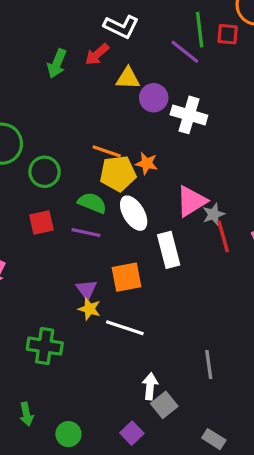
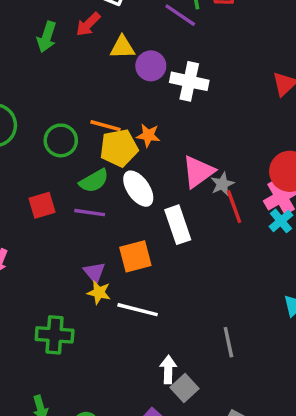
green circle: (45, 172) -> (61, 140), moved
green semicircle: (92, 203) -> (94, 181), turned 132

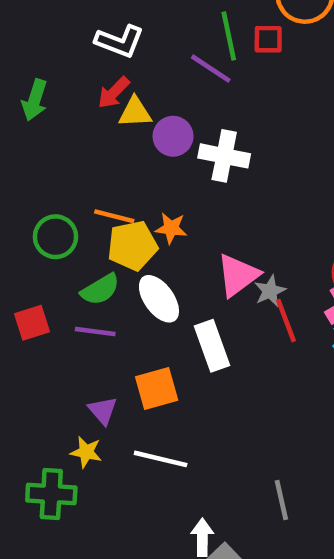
red arrow: (88, 24) -> (114, 93), moved
yellow star: (99, 293) -> (86, 452), moved

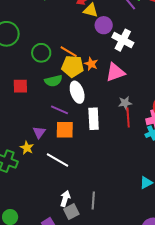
pink triangle: (238, 275) -> (115, 72), moved
purple line: (95, 331) -> (59, 110), moved
gray line: (281, 500) -> (93, 200), moved

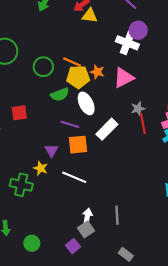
purple circle: (104, 25) -> (138, 30), moved
red square: (20, 86) -> (19, 113), moved
white rectangle: (94, 119) -> (107, 129), turned 55
gray square: (71, 212) -> (86, 229), moved

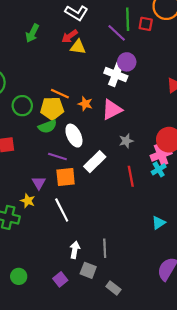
green circle: (43, 67) -> (22, 106), moved
yellow pentagon: (78, 77) -> (52, 108), moved
red line: (143, 123) -> (131, 176), moved
white line: (74, 177) -> (62, 210), turned 40
gray square: (86, 229) -> (88, 270), moved, turned -35

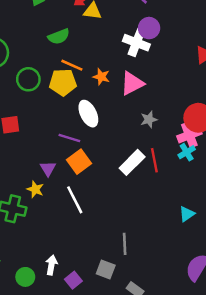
green semicircle: (47, 126) -> (59, 37), moved
white rectangle: (95, 162) -> (132, 162), moved
orange square: (66, 177) -> (79, 162), turned -30
white arrow: (75, 250) -> (51, 265), moved

